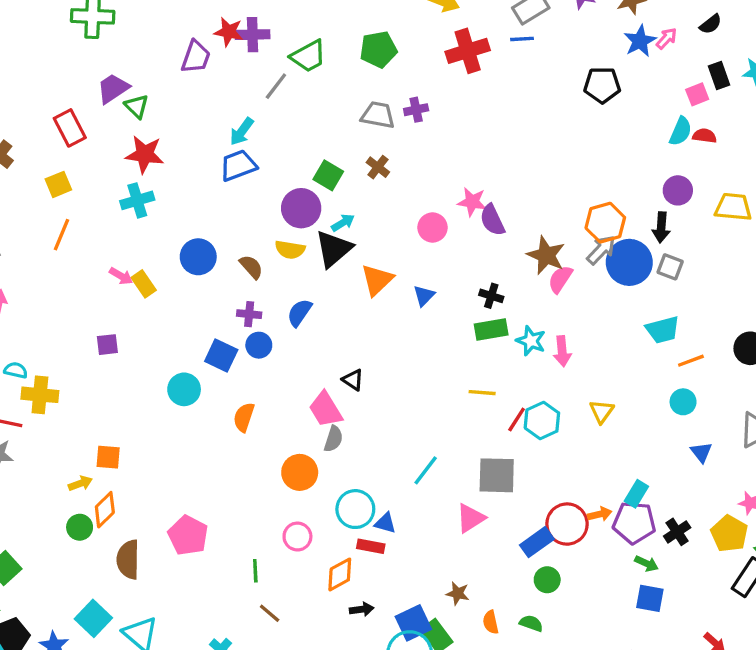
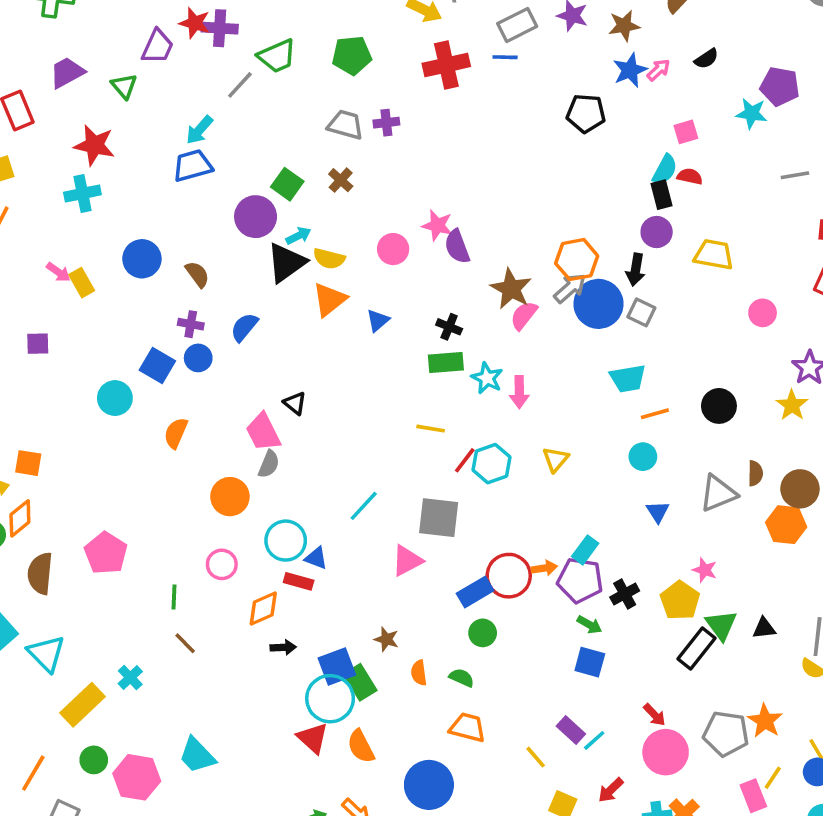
black rectangle: (719, 75) -> (662, 195), moved
green triangle: (137, 106) -> (124, 86), moved
yellow semicircle: (290, 250) -> (329, 259), moved

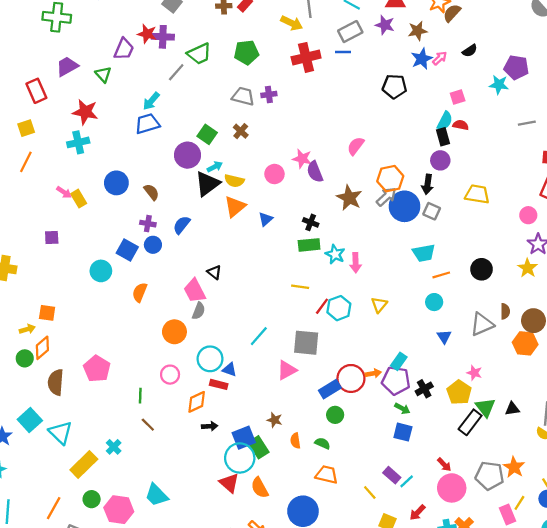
yellow trapezoid: (714, 255) -> (477, 194), moved
pink circle: (763, 313) -> (528, 215), moved
pink semicircle: (524, 315) -> (356, 146), moved

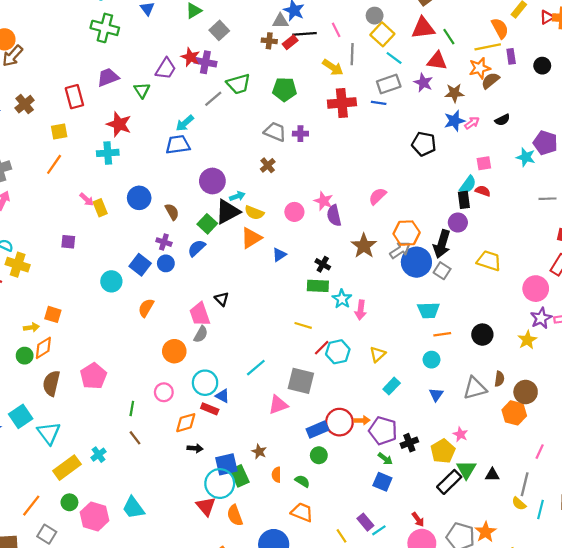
green square: (207, 134) -> (207, 224), moved
black arrow: (427, 184) -> (442, 244), size x1.4
pink circle: (528, 215) -> (536, 289), size x1.5
cyan rectangle: (399, 361) -> (392, 386), moved

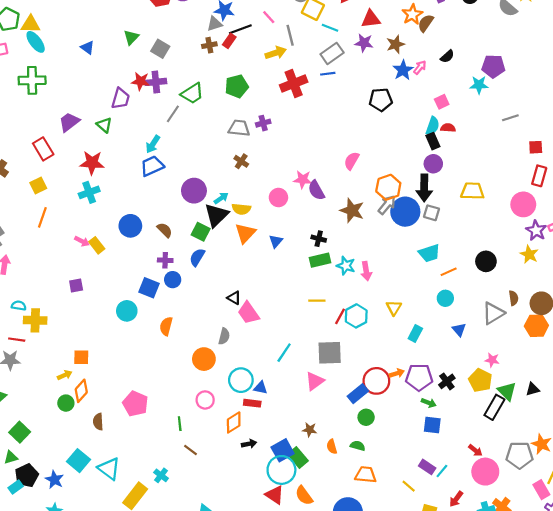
green cross: (105, 28) -> (32, 80), moved
yellow arrow: (333, 67) -> (276, 53), turned -36
pink trapezoid: (200, 314) -> (248, 313), moved
brown semicircle: (51, 383) -> (98, 422), size x0.7

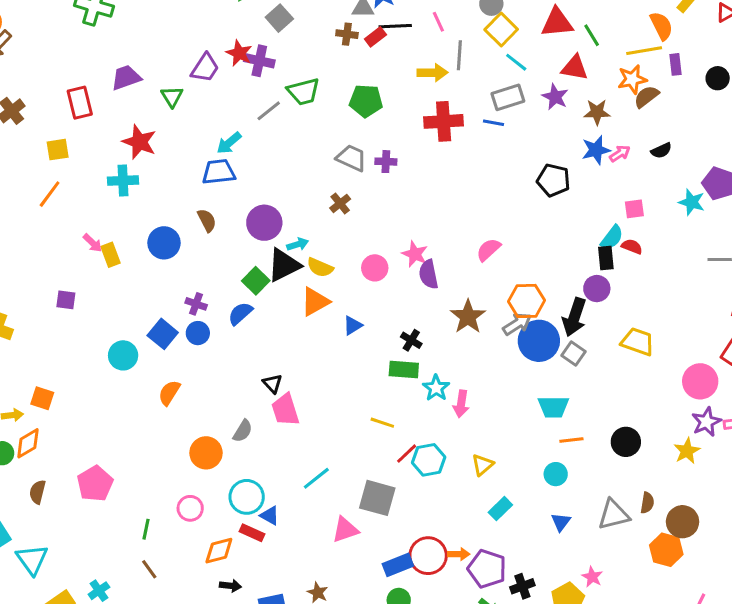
brown semicircle: (165, 230) -> (207, 220), moved

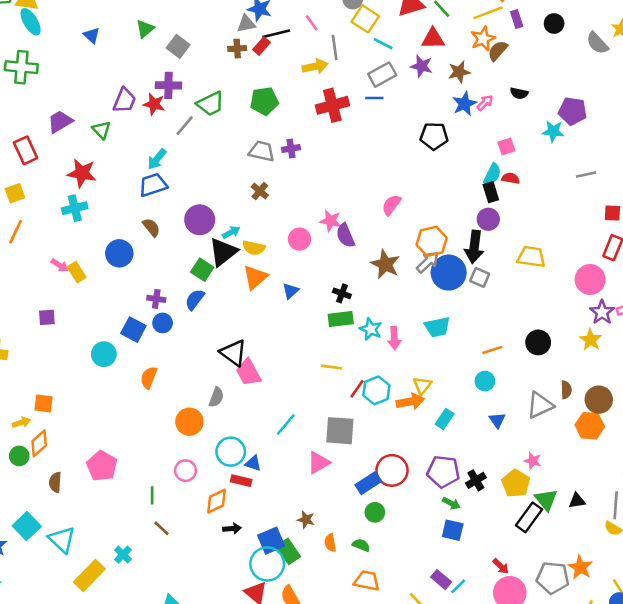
red star: (239, 53) -> (154, 104), moved
black semicircle: (661, 151) -> (519, 93), turned 48
black triangle: (272, 384) -> (233, 353), size x1.6
cyan trapezoid: (553, 407) -> (437, 327), moved
orange arrow: (459, 554) -> (410, 402), moved, size x1.5

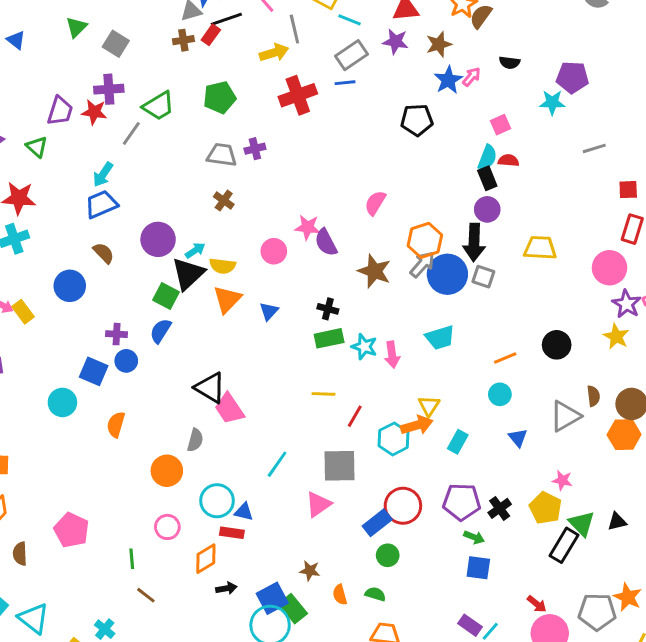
cyan hexagon: (376, 390) -> (394, 439), moved

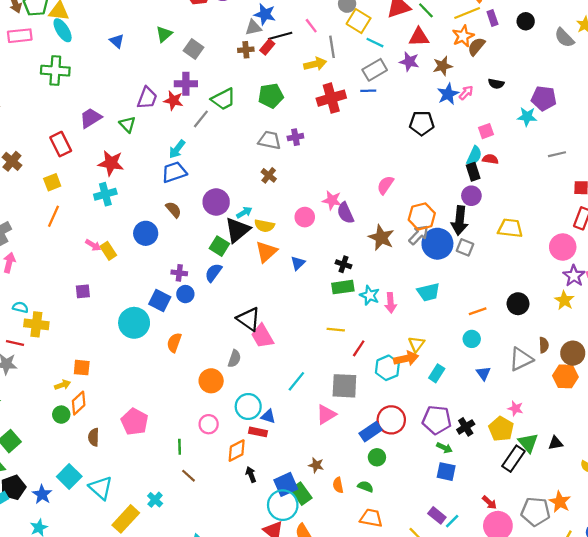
cyan circle: (62, 402) -> (134, 323), size x1.4
black arrow: (226, 588) -> (251, 474), turned -105

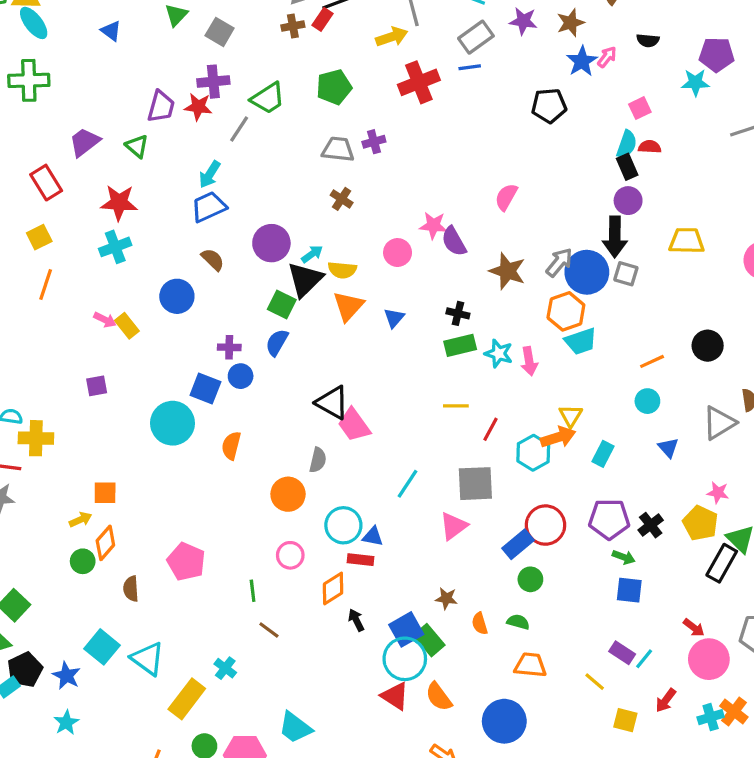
orange hexagon: (422, 216) -> (566, 311), moved

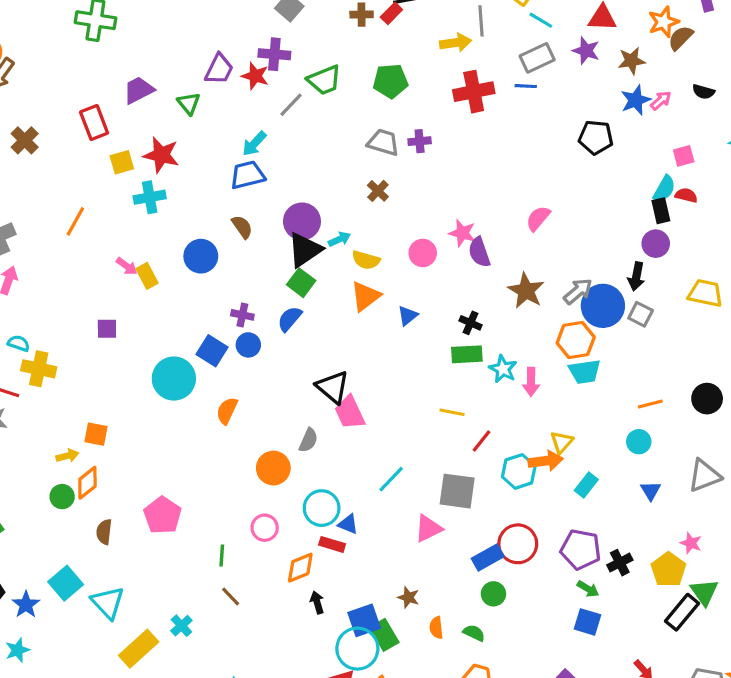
yellow square: (39, 237) -> (122, 162), moved
black arrow: (615, 237) -> (636, 276), size x0.7
black triangle: (305, 279) -> (305, 250), moved

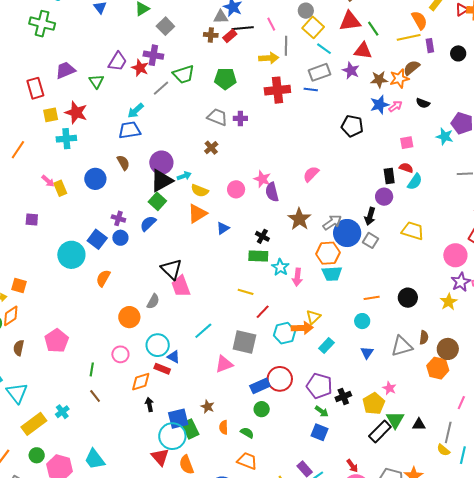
orange star: (664, 22) -> (399, 79), moved
cyan semicircle: (664, 189) -> (415, 182), moved

